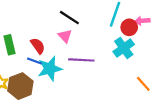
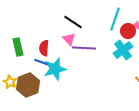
red semicircle: (38, 46) -> (44, 48), turned -140
purple line: (81, 60) -> (84, 48), moved

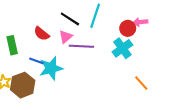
cyan line: (115, 19) -> (95, 16), moved
pink triangle: (69, 39) -> (66, 37), turned 32
red semicircle: (44, 48) -> (42, 34), moved, turned -56

